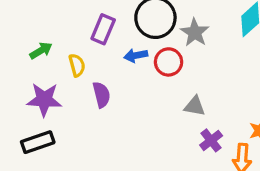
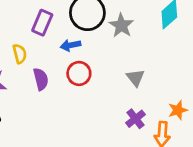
red circle: (169, 62) -> (79, 73), moved
gray triangle: (195, 106) -> (135, 78), moved, turned 42

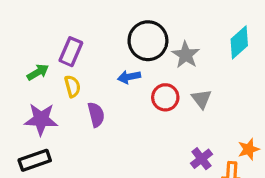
purple rectangle: (42, 23) -> (71, 52), moved
red circle: (79, 73) -> (165, 97), moved
gray triangle: (135, 78) -> (201, 99), moved

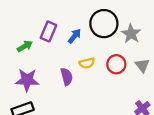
blue arrow: (129, 77) -> (75, 36), moved, turned 140
yellow semicircle: (72, 86) -> (87, 63), moved, turned 91

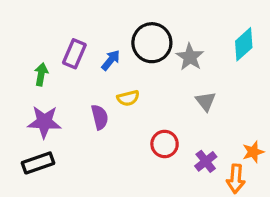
green arrow: (25, 46) -> (41, 74), turned -49
red circle: (116, 64) -> (165, 144), moved

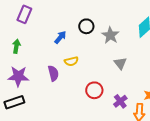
black circle: (152, 43) -> (86, 26), size x0.6
purple rectangle: (74, 54) -> (24, 14), moved

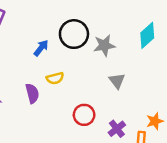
black circle: (86, 26) -> (74, 34), size x1.5
gray star: (110, 35) -> (104, 45), turned 30

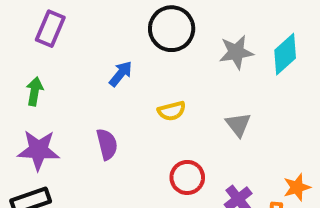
black circle: (74, 34) -> (172, 29), moved
gray star: (104, 45) -> (236, 52), moved
yellow semicircle: (55, 78) -> (172, 111), moved

